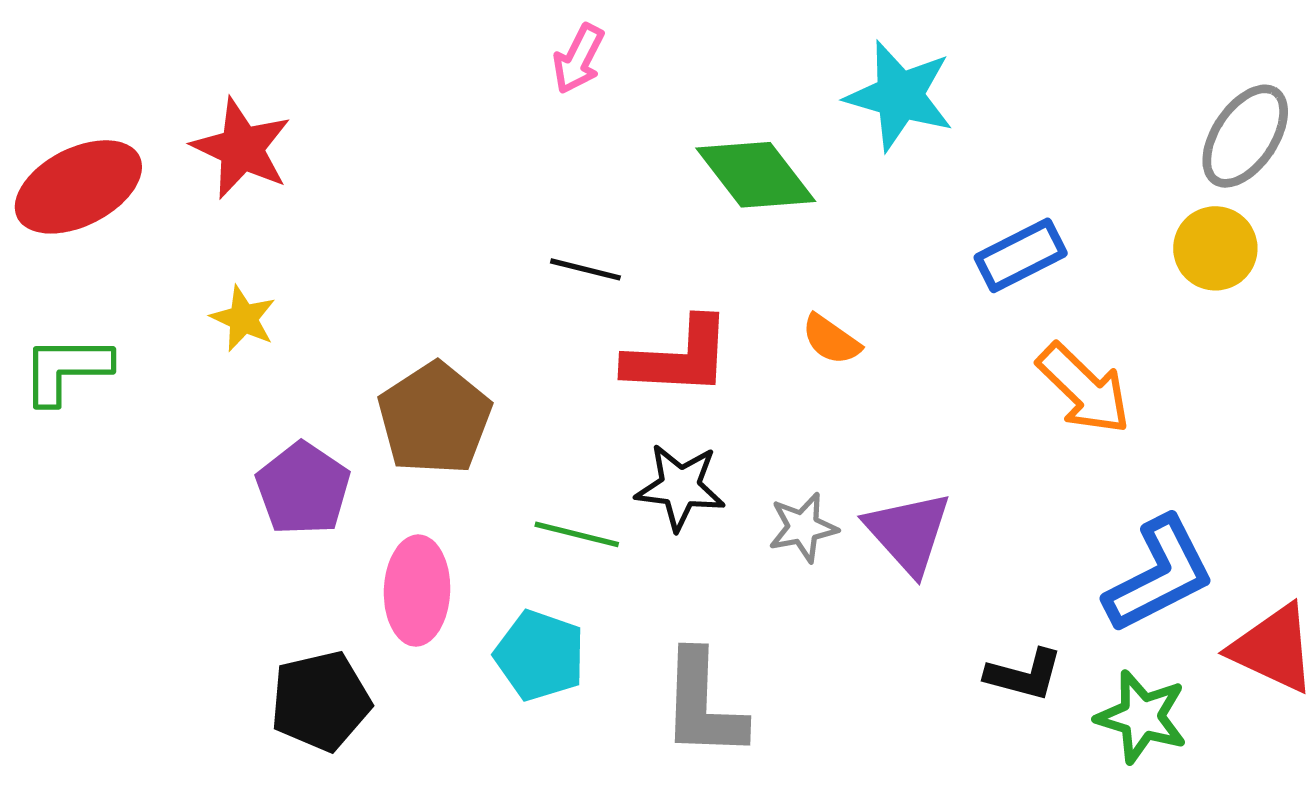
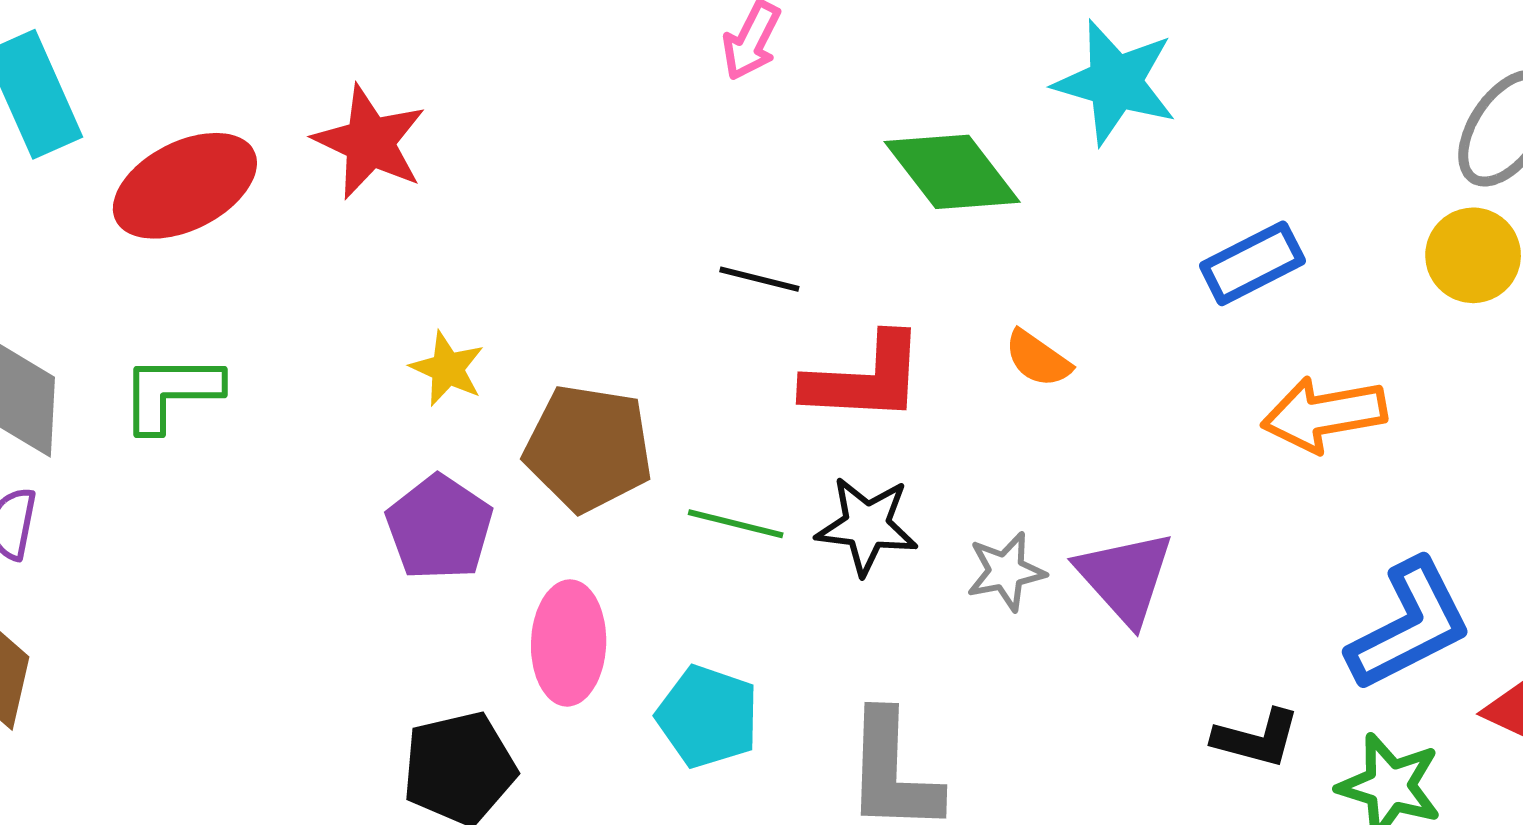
yellow star: (243, 319) -> (447, 369), moved
orange arrow: (1084, 389) -> (1324, 414), turned 126
brown pentagon: (435, 419) -> (588, 448), turned -30
green line: (577, 534) -> (736, 524), moved

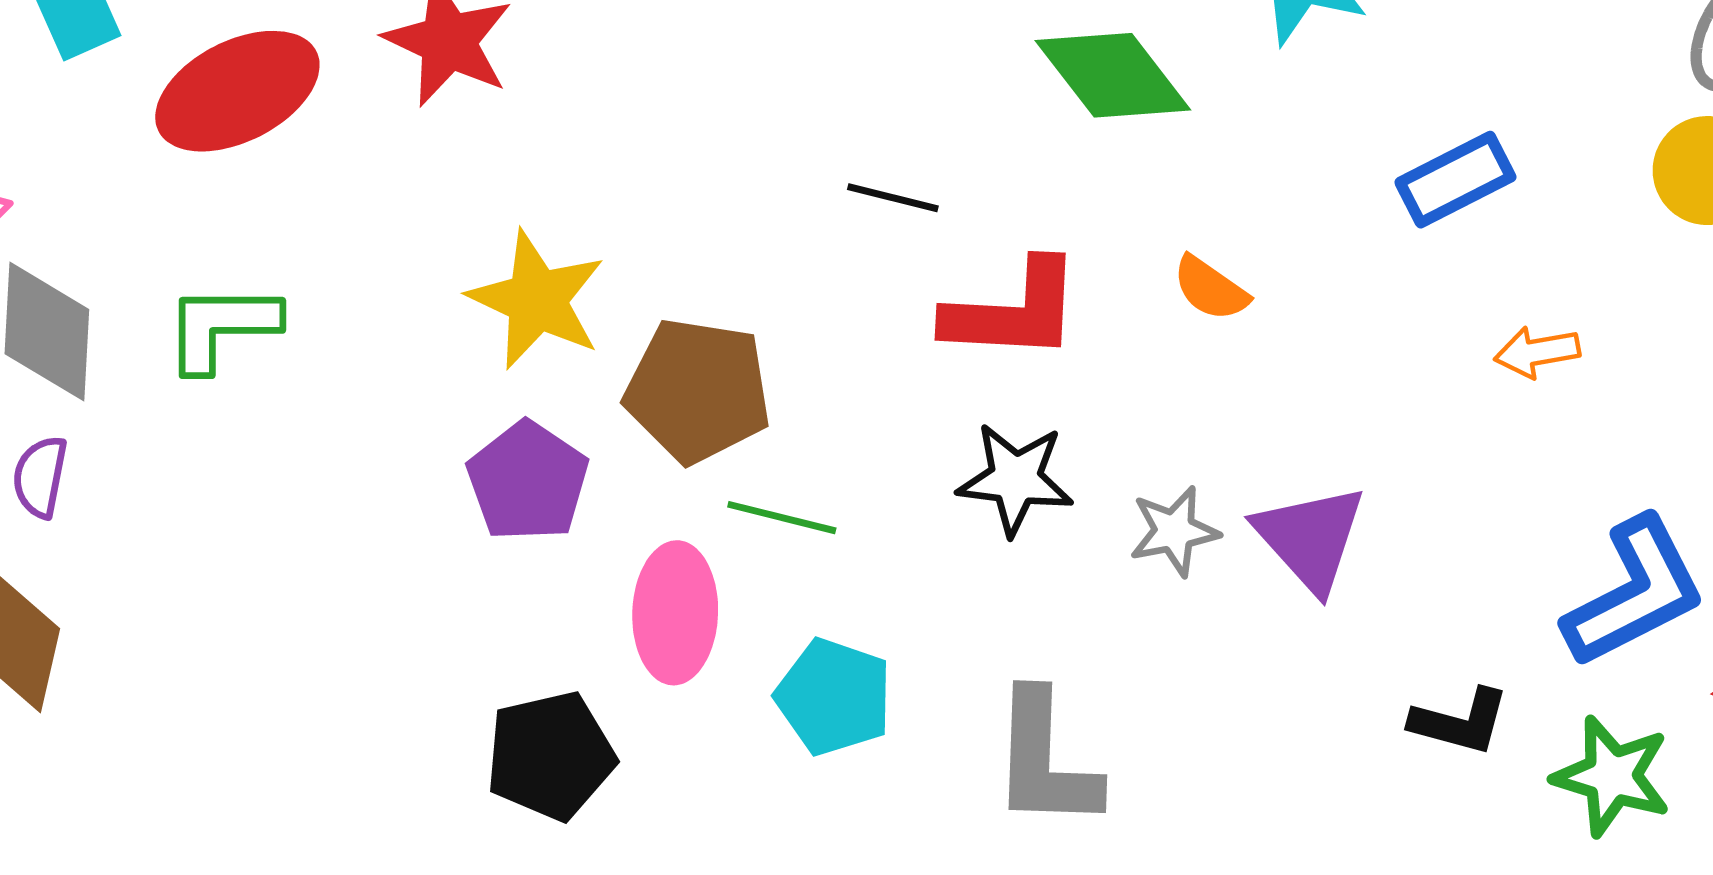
yellow star: (447, 369) -> (537, 300), size x1.6
orange arrow: (1324, 414) -> (1537, 352), size x0.6
green line: (736, 524) -> (782, 518), moved

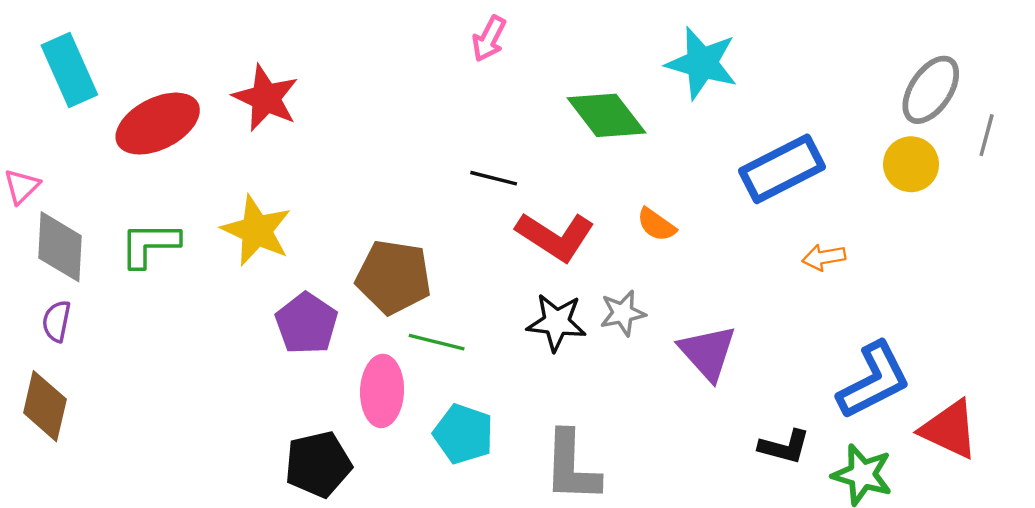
blue rectangle: (1455, 180) -> (782, 169), size x1.4
yellow star: (537, 300) -> (256, 231), moved
red L-shape: (1013, 311) -> (555, 236), turned 30
gray star: (1174, 531) -> (623, 313), moved

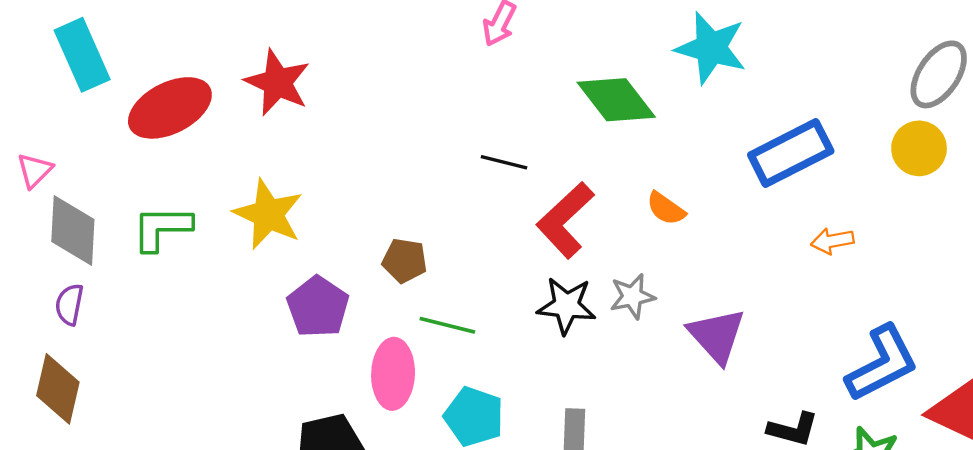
red L-shape: (555, 236) -> (565, 220), turned 104
brown pentagon: (394, 277) -> (405, 261), size x0.6

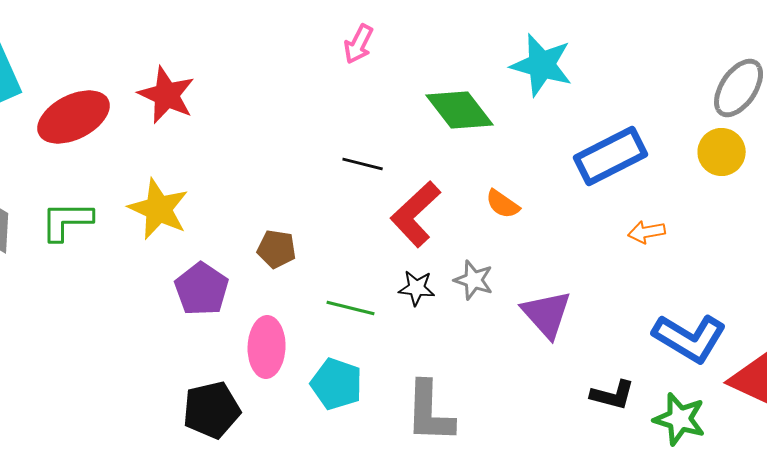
gray star: (632, 296) -> (474, 280), turned 30
black star: (566, 306) -> (417, 288), size x0.7
green line: (447, 325) -> (351, 308), moved
blue L-shape: (882, 363) -> (690, 338), turned 58

